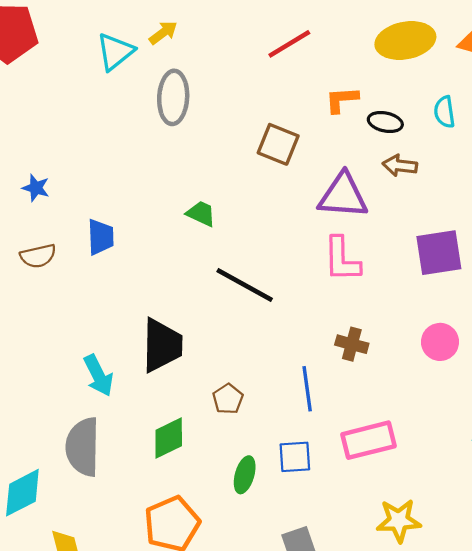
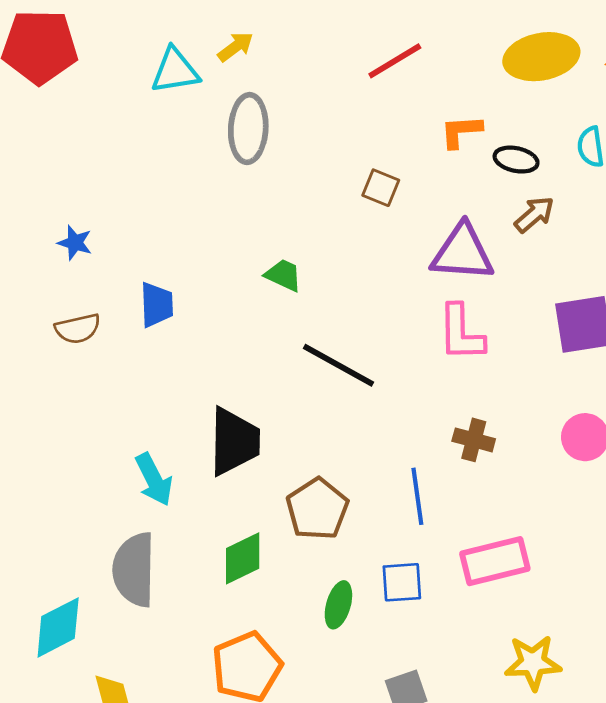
cyan triangle: (115, 52) -> (175, 71), turned 30
brown square: (278, 144) -> (381, 188), size x0.7
brown arrow: (400, 166) -> (534, 214), turned 132
brown pentagon: (228, 399) -> (317, 509), size x1.6

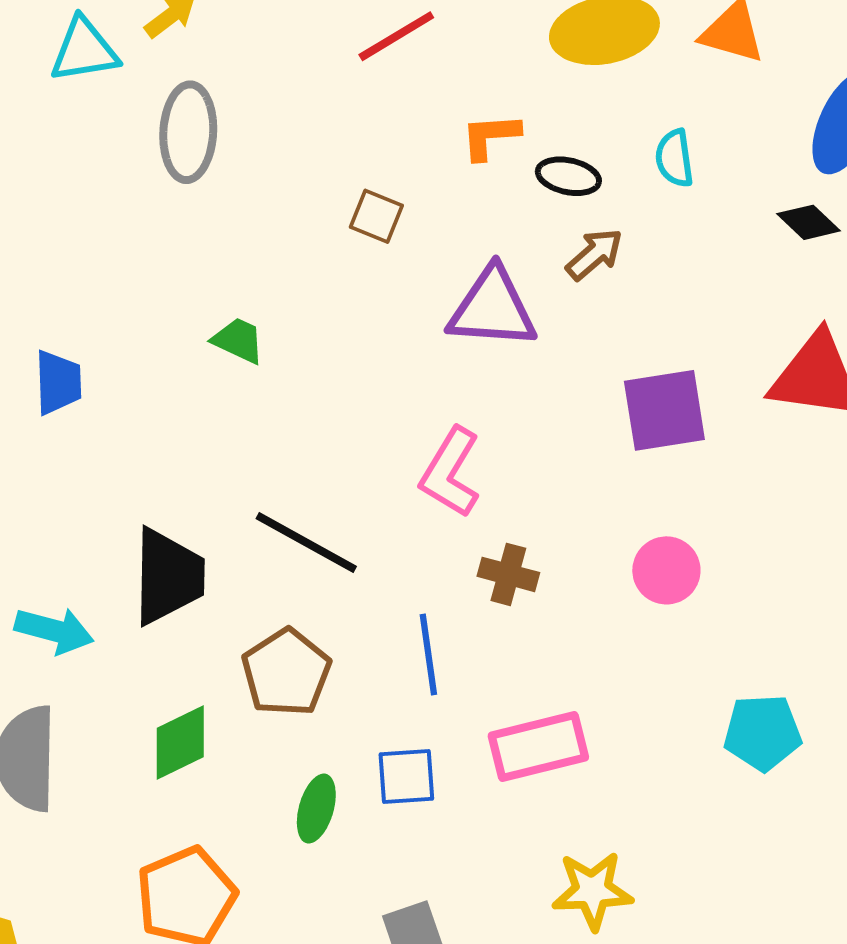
pink L-shape: (461, 333) -> (450, 472), moved, turned 32
black line: (338, 365) -> (306, 542), moved
cyan arrow: (154, 479) -> (54, 630), turned -48

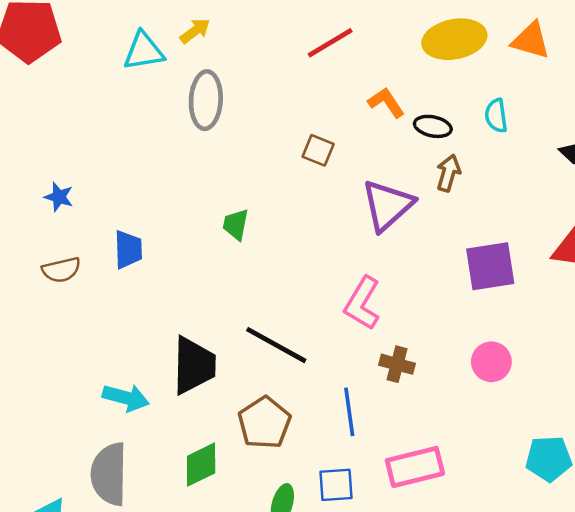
orange L-shape: (490, 136) -> (386, 103), turned 60
brown arrow: (594, 254) -> (448, 173), turned -33
purple triangle: (492, 308) -> (387, 205), turned -46
green trapezoid: (238, 340) -> (236, 224), turned -104

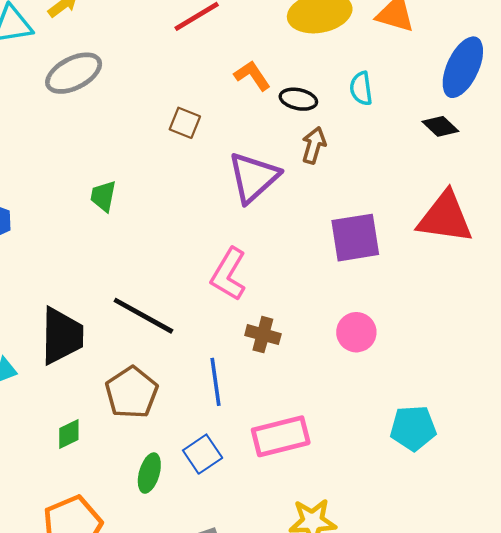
gray ellipse: (206, 100) -> (74, 73), turned 60
green diamond: (201, 465) -> (69, 434), size x0.7
blue square: (336, 485) -> (203, 454), turned -30

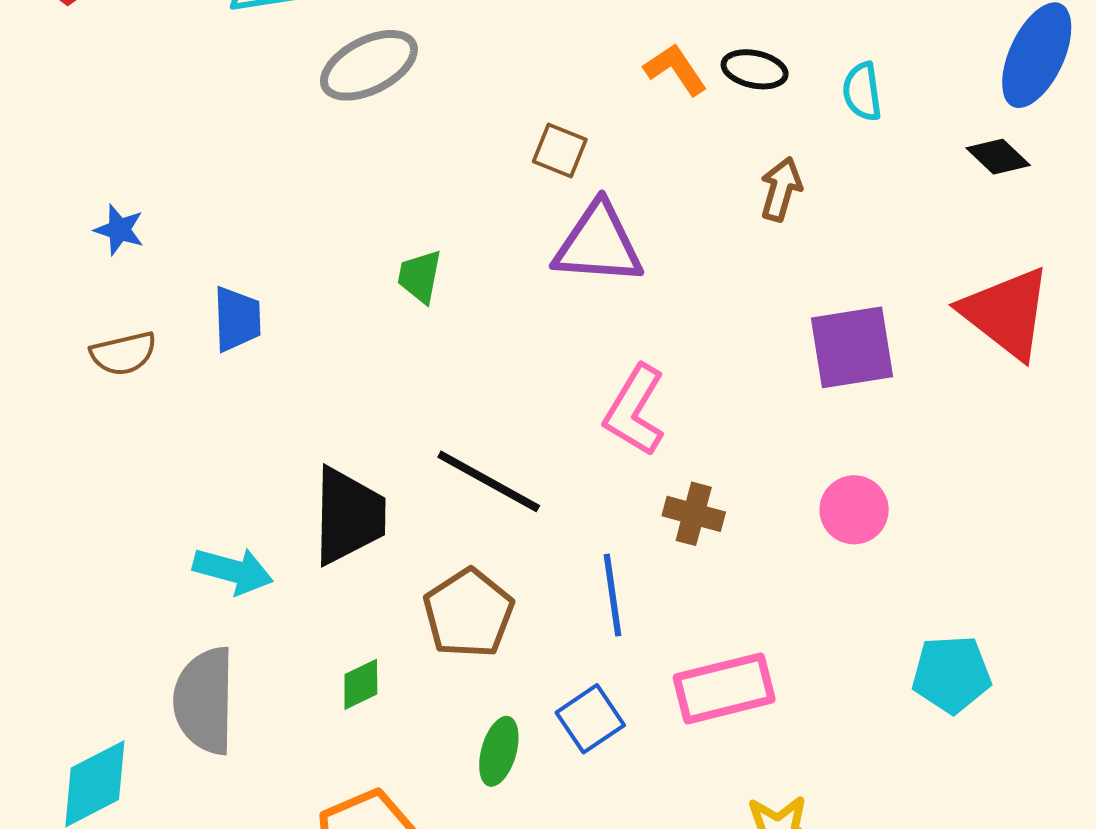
black ellipse: (298, 99) -> (755, 69), moved
purple triangle: (253, 177) -> (598, 244), moved, turned 46
red triangle: (445, 217) -> (1006, 313), turned 30

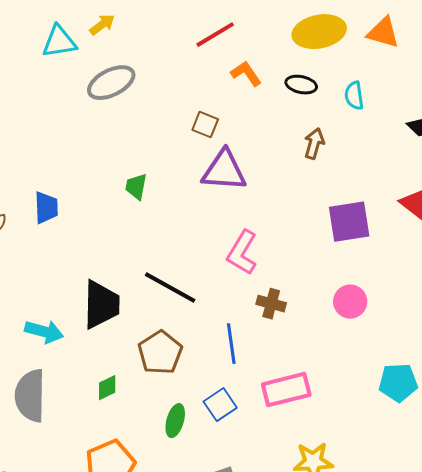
orange L-shape: (675, 69) -> (246, 74), moved

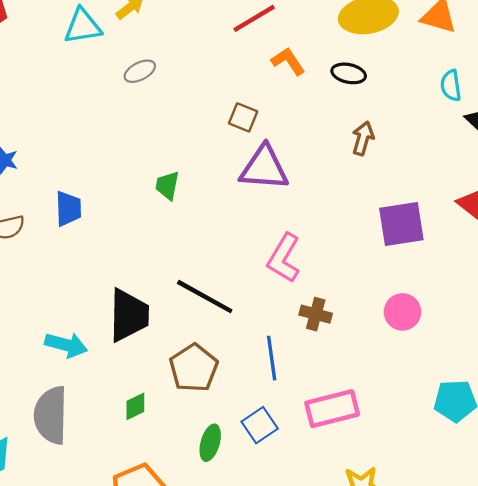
gray ellipse: (111, 83) -> (140, 71), size x0.6
cyan semicircle: (354, 96) -> (451, 86), moved

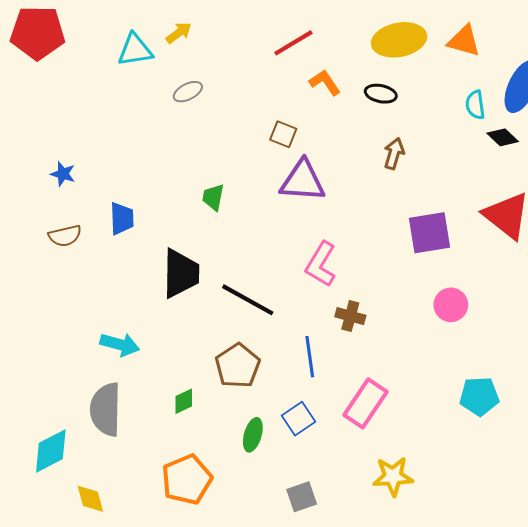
pink circle: (402, 312) -> (451, 305), moved
black trapezoid: (129, 315) -> (181, 273), moved
pink rectangle: (332, 409) -> (366, 403), turned -42

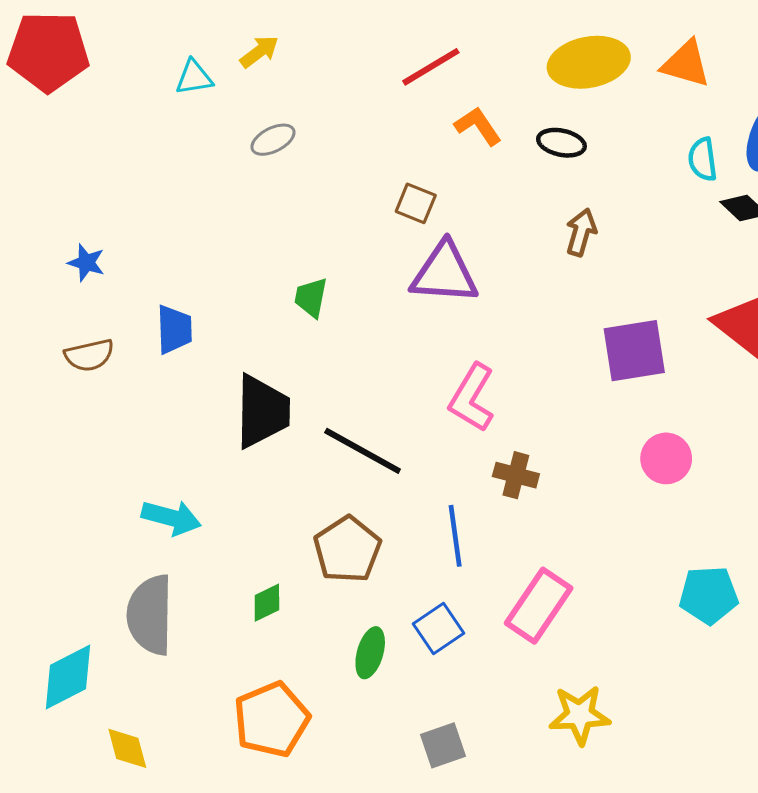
cyan triangle: (135, 50) -> (194, 77), size x0.7

